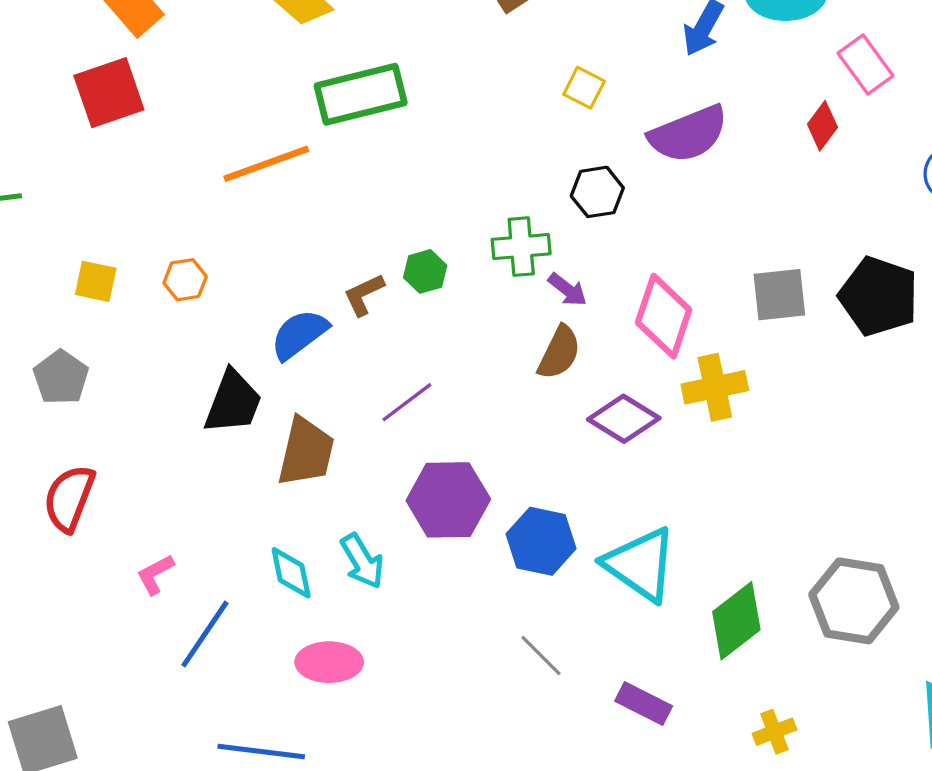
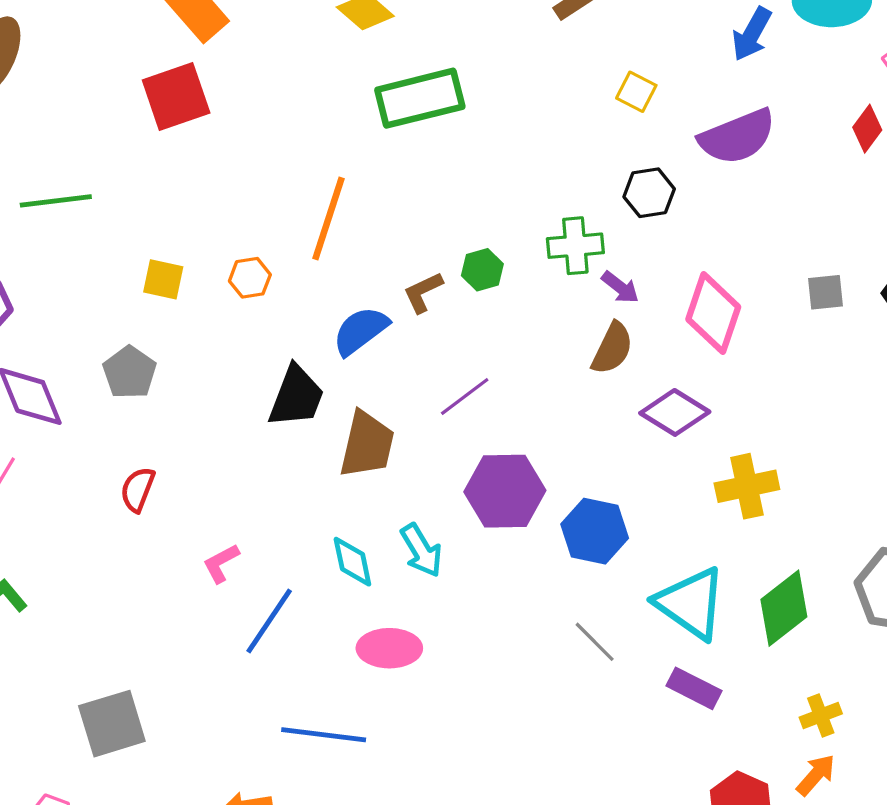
orange line: (266, 164) -> (328, 218), moved, turned -52
gray square: (779, 295) -> (826, 292), size x0.7
yellow cross: (715, 387) -> (747, 486), moved
red semicircle: (69, 498) -> (138, 489), size x0.7
cyan triangle: (640, 564) -> (691, 603), moved

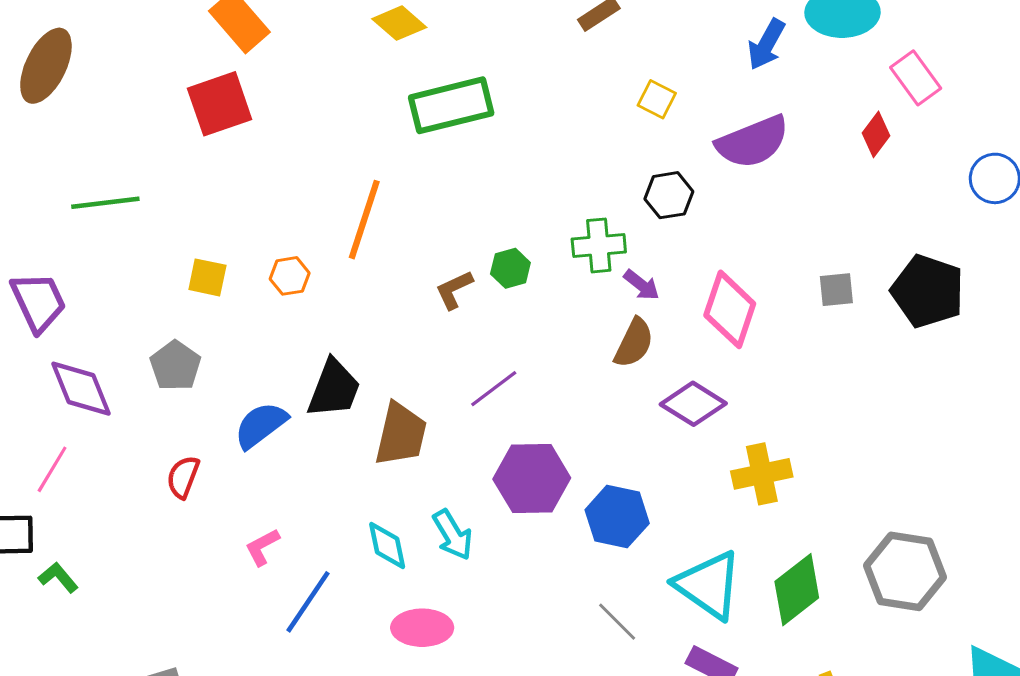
blue semicircle: (361, 331) -> (261, 425), moved

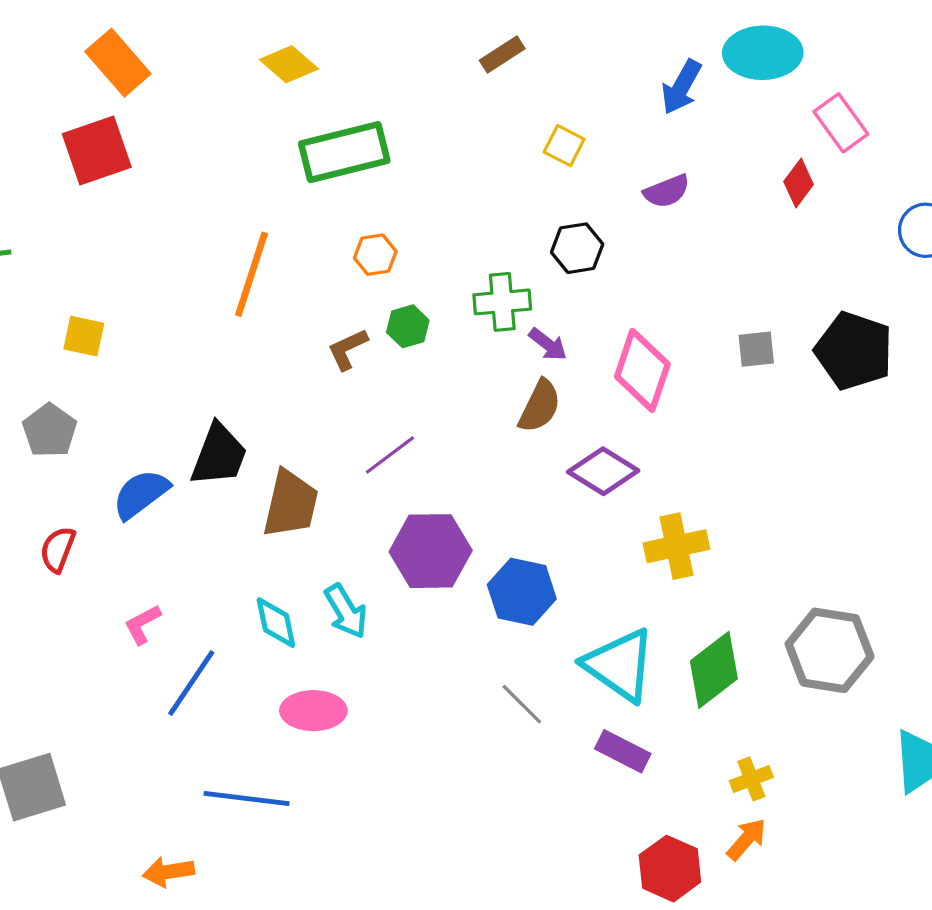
purple semicircle: (753, 142) -> (667, 191), size x0.6
orange hexagon: (290, 276) -> (375, 255), moved

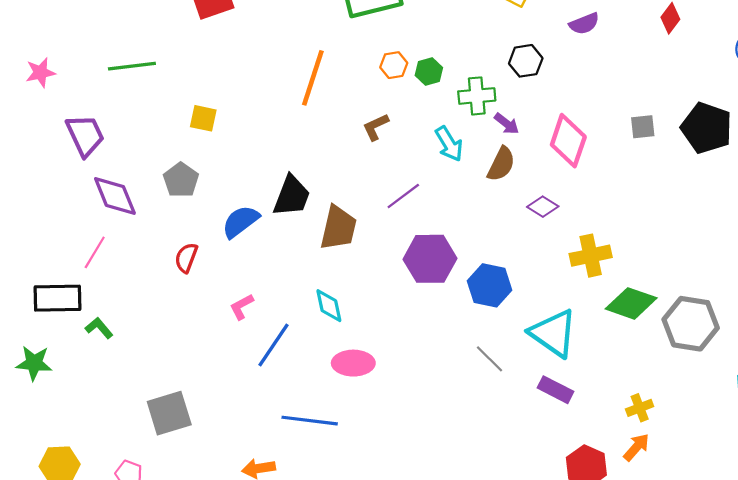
green hexagon: (408, 326) -> (429, 71), moved
purple diamond: (603, 471) -> (543, 207), size x0.7
cyan arrow: (346, 611) -> (449, 144), moved
green diamond: (714, 670) -> (631, 303), moved, turned 57

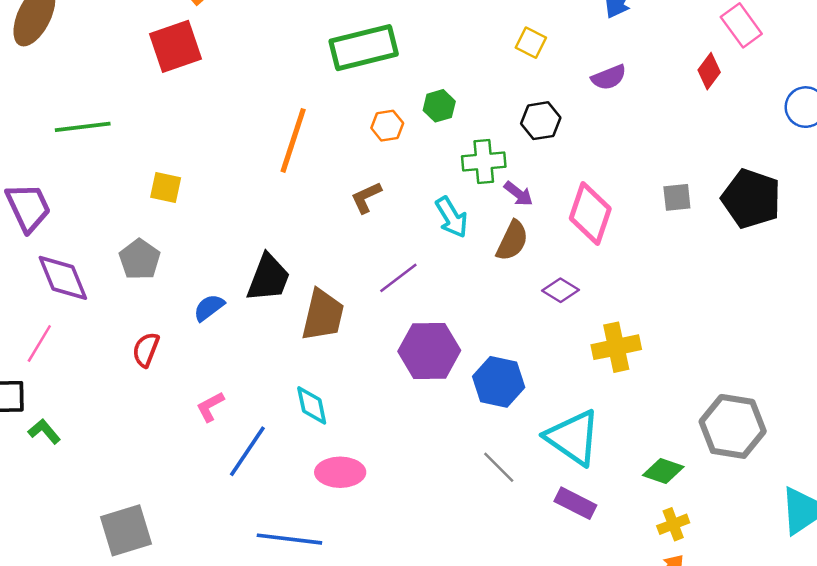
green hexagon: (429, 71) -> (439, 106), moved
blue semicircle: (241, 222) -> (209, 308), size x0.7
green diamond: (631, 303) -> (663, 471), moved, size x0.7

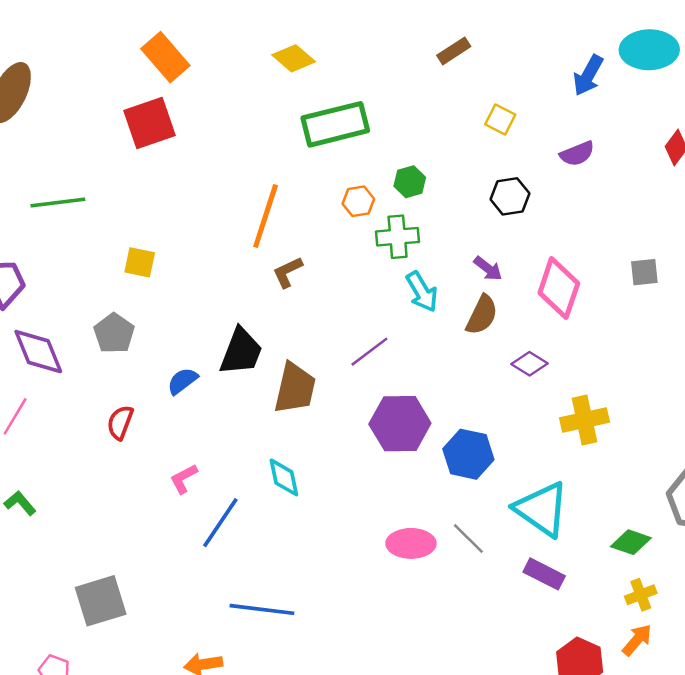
green cross: (484, 162) -> (398, 237), moved
brown L-shape: (366, 197) -> (288, 272), moved
pink ellipse: (340, 472) -> (411, 543), moved

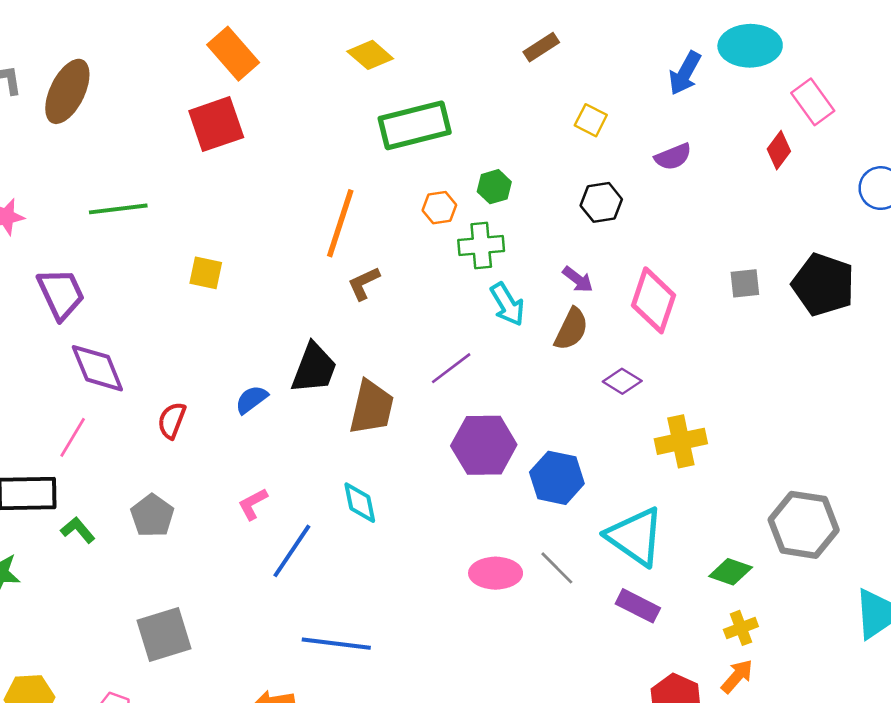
gray pentagon: (114, 333) -> (152, 516), moved
red semicircle: (120, 422) -> (172, 420), moved

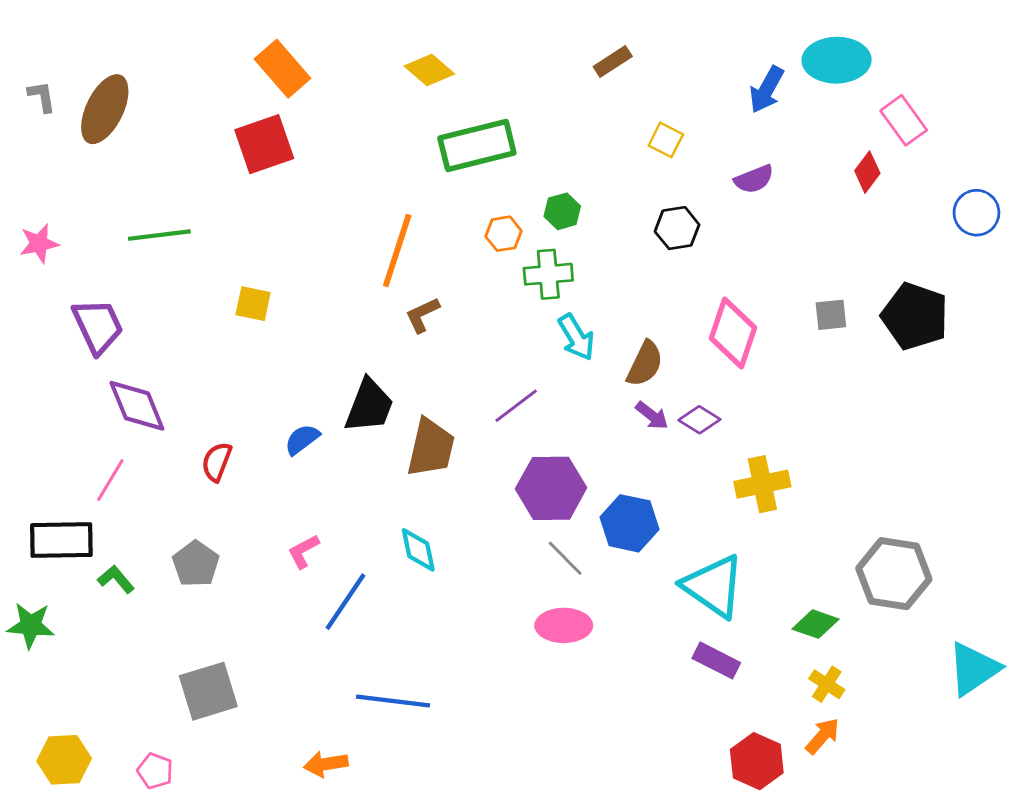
purple arrow: (578, 279) -> (652, 416), moved
gray line: (557, 568) -> (565, 558), moved
yellow cross: (741, 628) -> (827, 684), turned -36

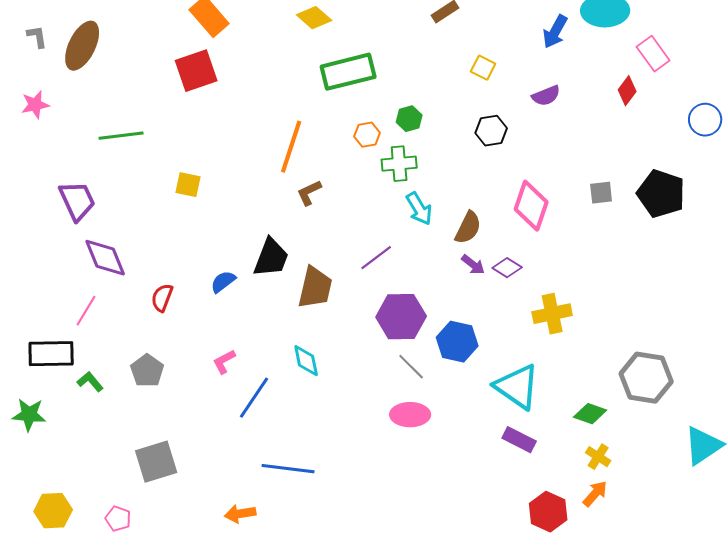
pink star: (39, 243) -> (35, 105), moved

